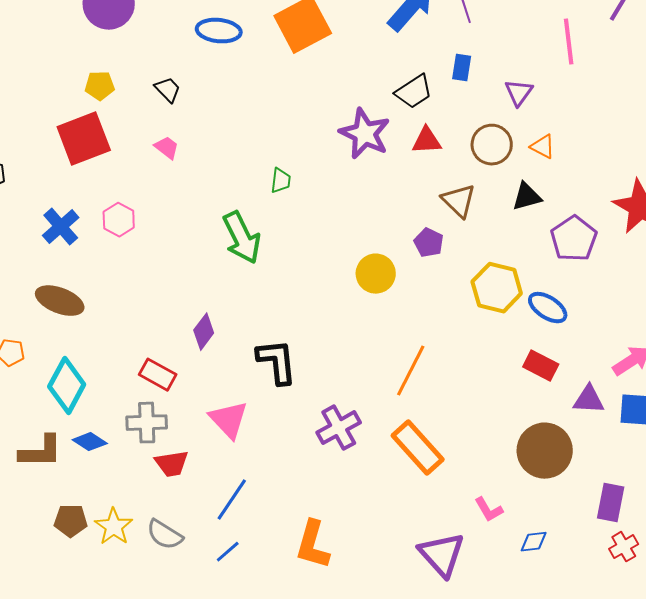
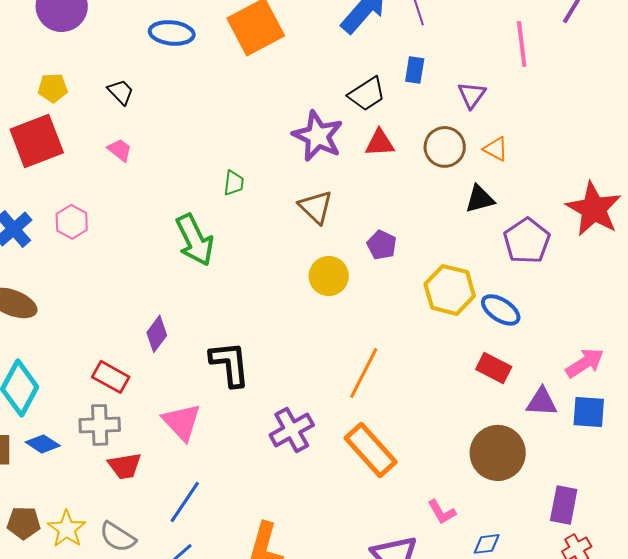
brown triangle: (459, 201) -> (316, 207), moved

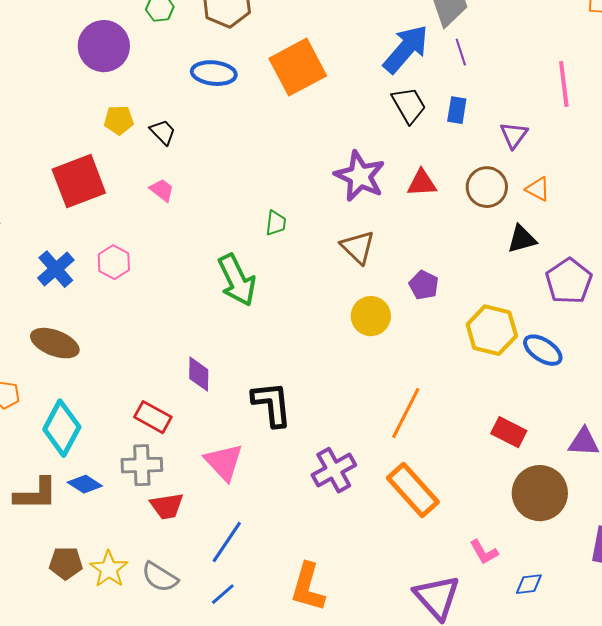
yellow pentagon: (53, 88) -> (119, 120), moved
black trapezoid: (367, 94) -> (409, 105), moved, turned -87
purple diamond: (157, 334) -> (199, 374), turned -36
red rectangle: (494, 368) -> (509, 432), moved

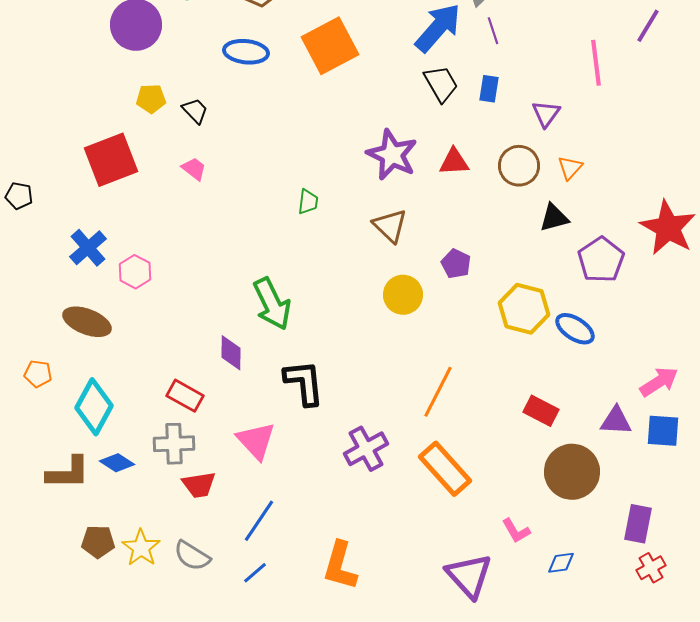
orange triangle: (538, 189) -> (570, 168), turned 44
pink hexagon: (114, 262) -> (135, 272), moved
green arrow: (237, 280) -> (272, 304), moved

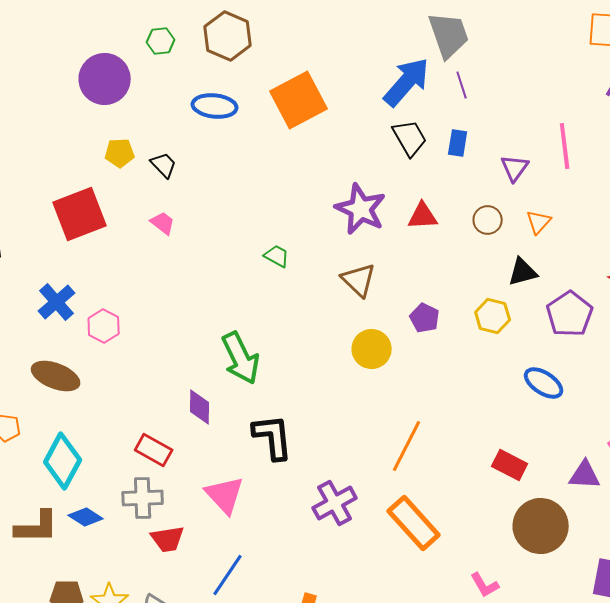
pink line: (596, 63) -> (565, 146), moved
brown circle: (519, 166) -> (488, 220), size x0.7
green trapezoid: (308, 202) -> (277, 256), turned -68
yellow hexagon: (524, 309) -> (493, 316), moved, size x0.7

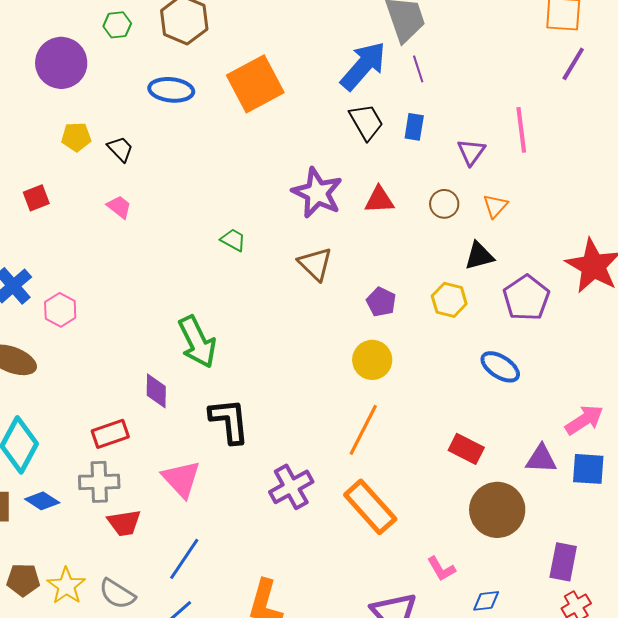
red square: (80, 214) -> (36, 198), size x0.5
yellow circle: (372, 349) -> (372, 360), moved
red rectangle: (154, 450) -> (110, 434), turned -48

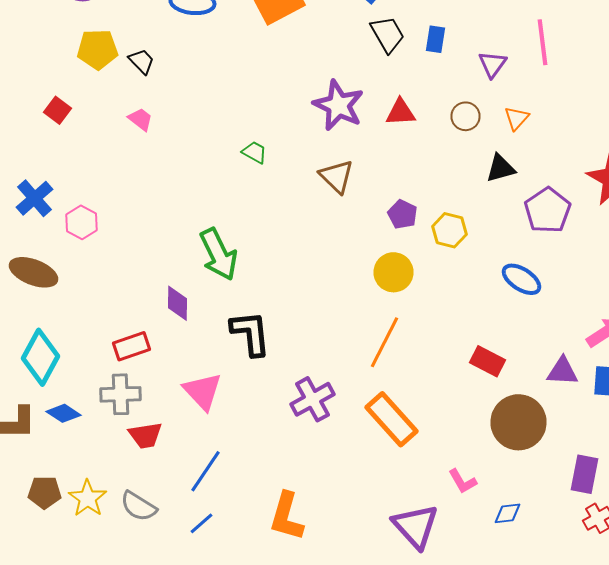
yellow pentagon: (76, 137) -> (98, 49), size x1.4
red square: (36, 198) -> (58, 110), turned -32
yellow hexagon: (449, 300) -> (450, 230), moved

